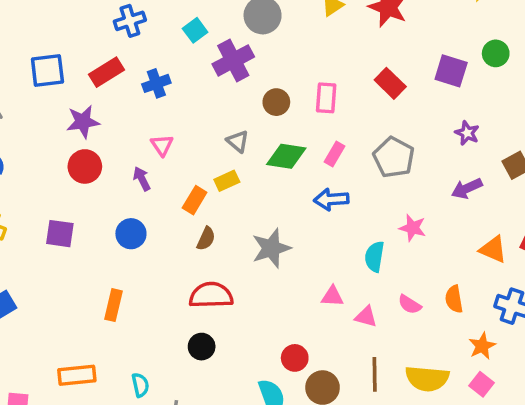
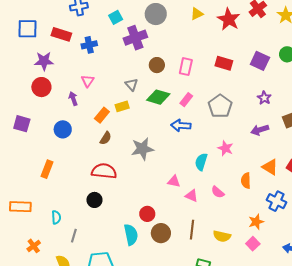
red rectangle: (107, 72) -> (61, 34), turned 42
red rectangle: (390, 83) -> (224, 63), turned -36
orange semicircle: (454, 299) -> (246, 181), moved
yellow semicircle: (427, 379) -> (222, 236), size x0.7

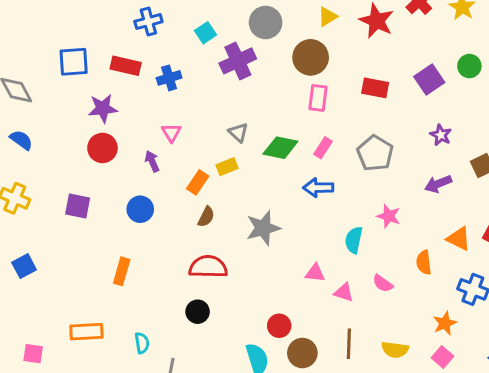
purple square: (260, 61) -> (429, 79), turned 36
brown circle: (157, 65) -> (311, 57), moved, size x1.5

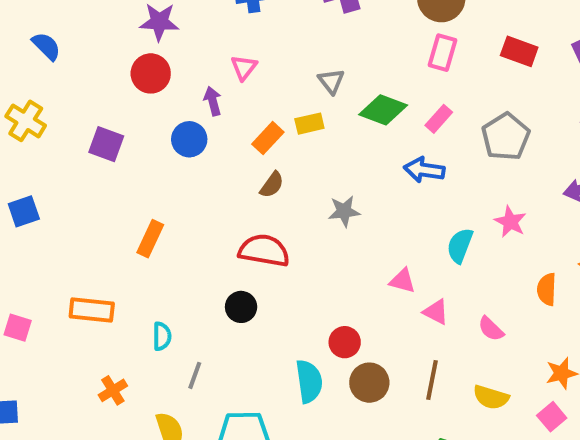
blue circle: (140, 209) -> (189, 139), moved
gray star: (263, 228) -> (344, 211), size x0.7
pink semicircle: (383, 284) -> (491, 329), moved

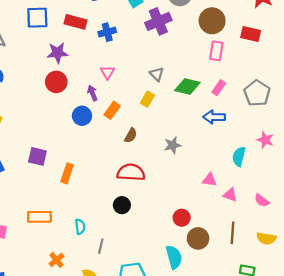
red rectangle: (519, 51) -> (251, 34), moved
yellow rectangle: (309, 124) -> (147, 99), turned -40
orange rectangle: (268, 138) -> (112, 110), moved
purple square: (106, 144) -> (37, 156), moved
cyan semicircle: (309, 381) -> (174, 257), moved

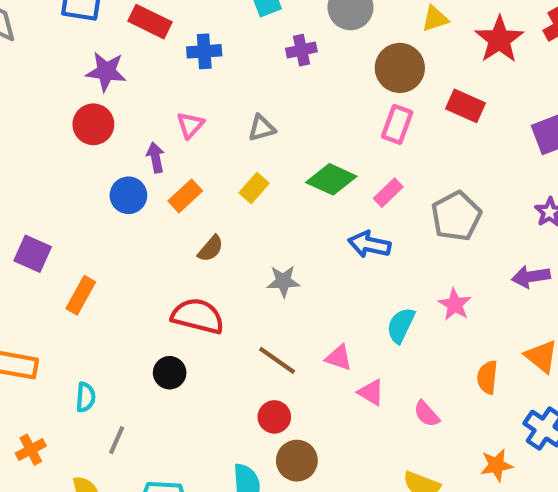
purple cross: (158, 21) -> (301, 50), size x0.6
gray triangle: (157, 74) -> (262, 128), moved, turned 48
brown line: (233, 233) -> (277, 360), moved, turned -70

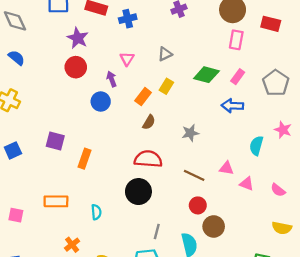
purple star: (106, 71) -> (78, 38), turned 30
orange rectangle: (185, 196) -> (143, 97), moved
black circle: (170, 373) -> (138, 192), size x1.5
gray line: (117, 440) -> (157, 232), moved

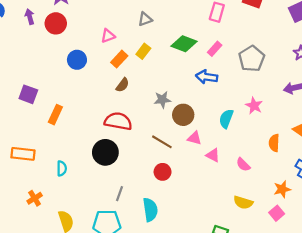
pink triangle: (127, 59) -> (108, 36), moved, turned 32
purple arrow: (112, 79) -> (30, 17), moved
brown circle: (214, 226) -> (183, 115), moved

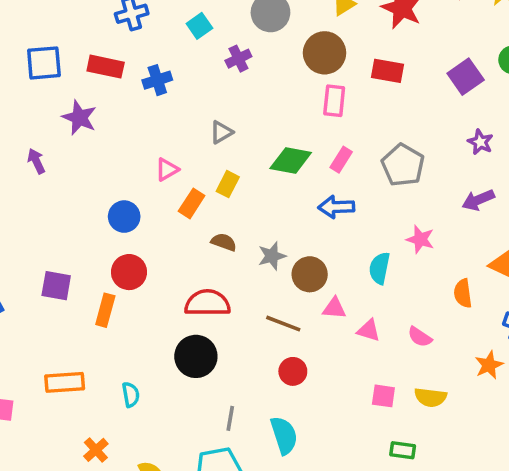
red circle: (56, 23) -> (129, 272), moved
brown semicircle: (123, 85) -> (224, 242), moved, turned -96
pink square: (277, 213) -> (383, 396), moved, turned -32

